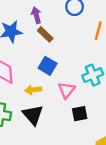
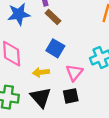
black square: (80, 114) -> (71, 96), moved

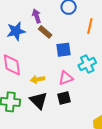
blue square: (55, 48) -> (63, 50), moved, turned -35
pink triangle: (74, 73) -> (66, 78), turned 35

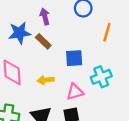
brown rectangle: (45, 32) -> (43, 41), moved
yellow arrow: (38, 79) -> (46, 80), moved

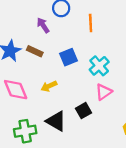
purple arrow: (45, 17) -> (43, 25), moved
pink triangle: (75, 92) -> (104, 92), moved

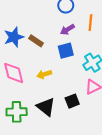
purple arrow: (43, 25) -> (67, 30), moved, turned -96

